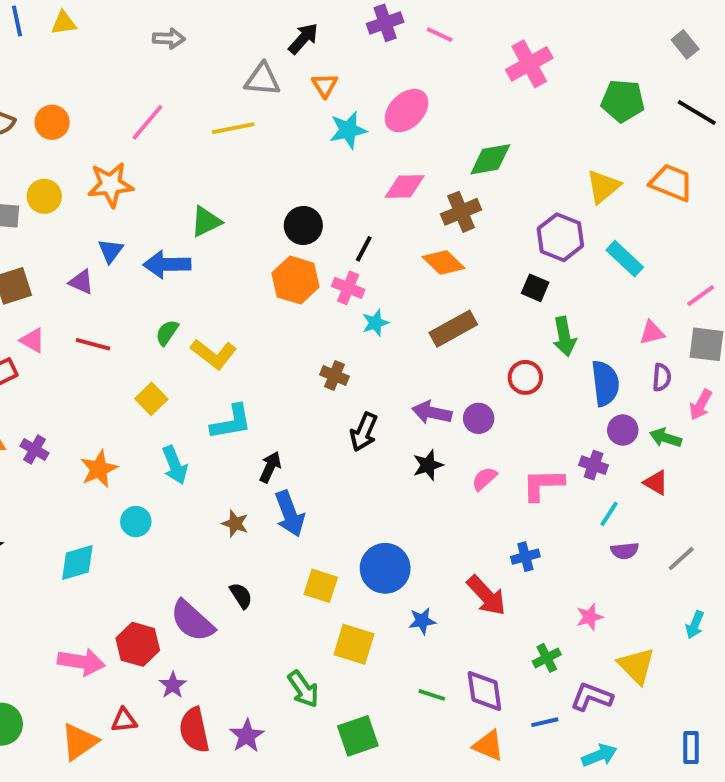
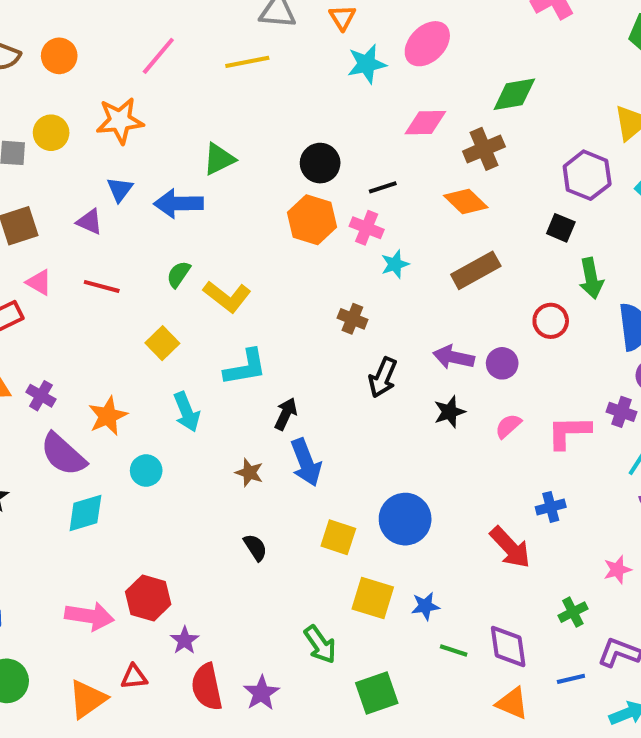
black line: (364, 249) -> (383, 187), turned 44
purple semicircle: (192, 621) -> (63, 454), moved
blue star: (422, 621) -> (425, 606), moved

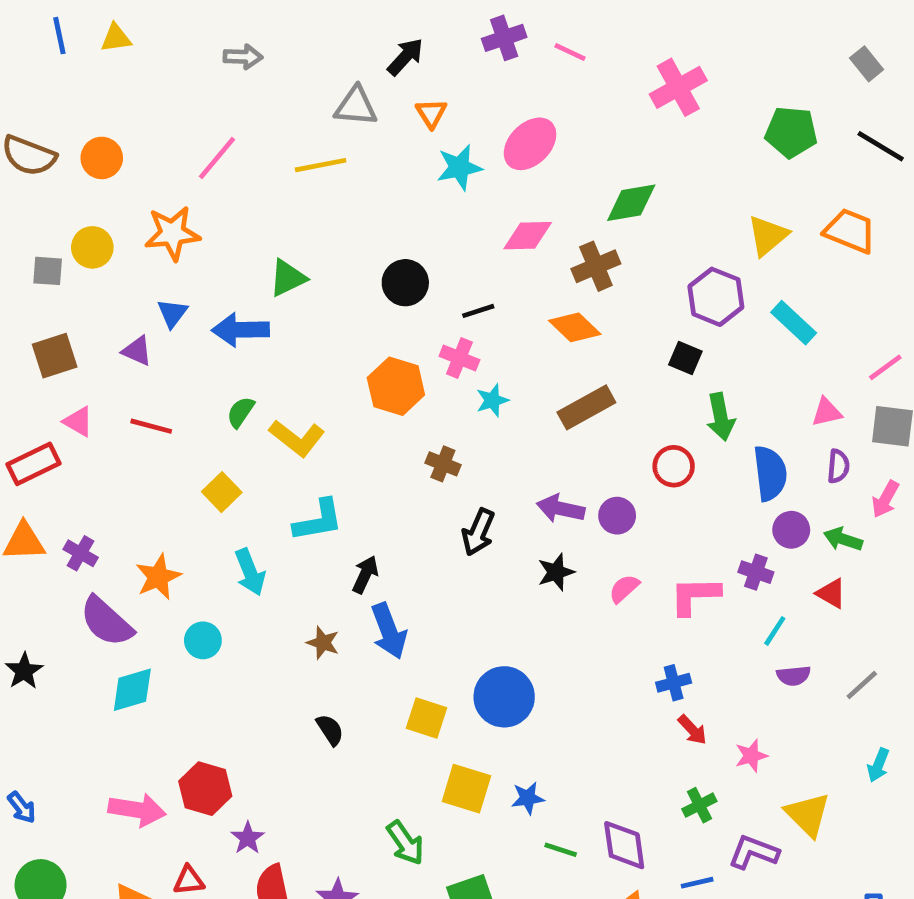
orange hexagon: (312, 220) -> (396, 386), moved
red arrow: (510, 547) -> (692, 730), moved, size x0.6

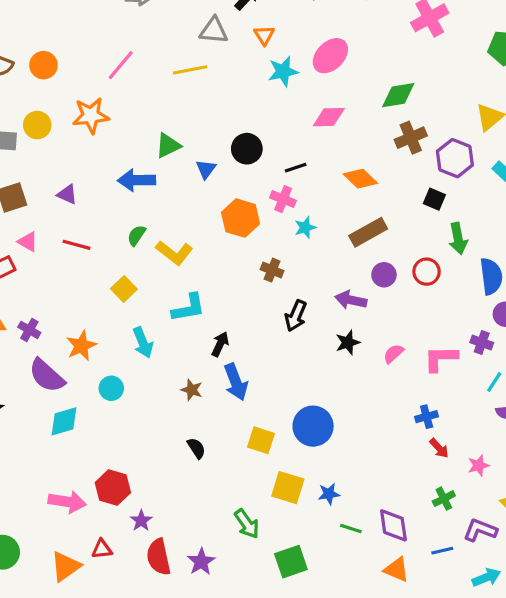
brown cross: (596, 266) -> (411, 138), moved
blue triangle: (172, 313) -> (206, 169), moved
purple circle: (617, 516) -> (384, 275), moved

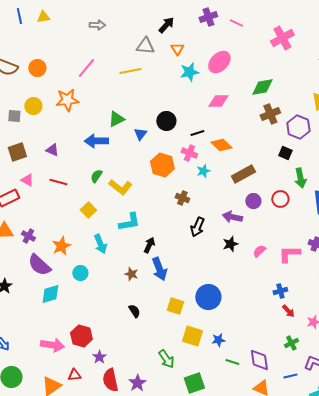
orange diamond: (360, 179) -> (221, 145), moved

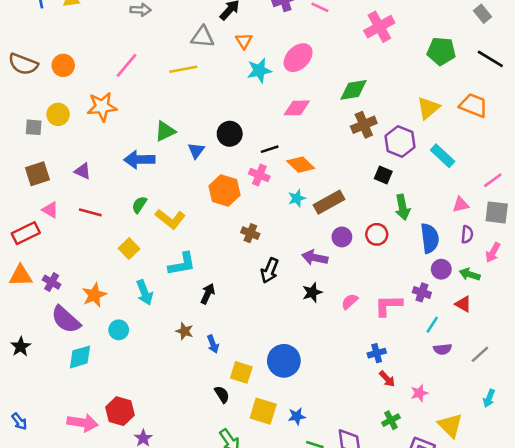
cyan star: (203, 171) -> (297, 198), moved
blue arrow: (159, 269) -> (213, 344), moved, size x0.6
black semicircle: (134, 311) -> (222, 394), moved

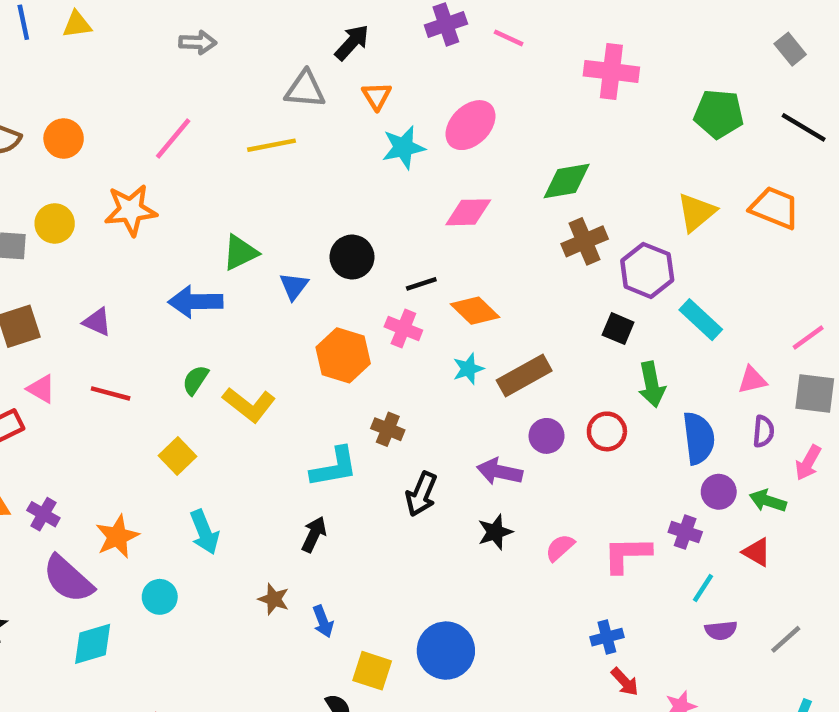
pink cross: (379, 27) -> (611, 71), turned 36
cyan rectangle: (443, 156) -> (701, 320), moved
cyan L-shape: (182, 264) -> (334, 467), moved

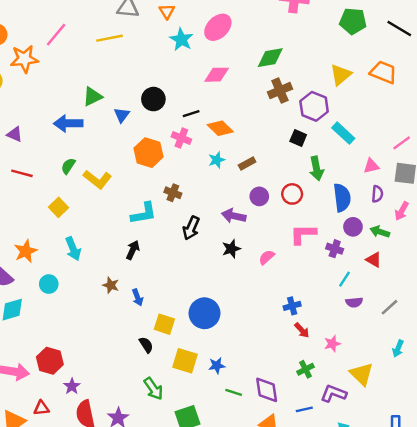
cyan star: (403, 147) -> (181, 39), turned -30
orange star: (131, 210) -> (24, 59), moved
brown rectangle: (524, 376) -> (247, 164), size x0.6
pink L-shape: (627, 554) -> (303, 234), moved

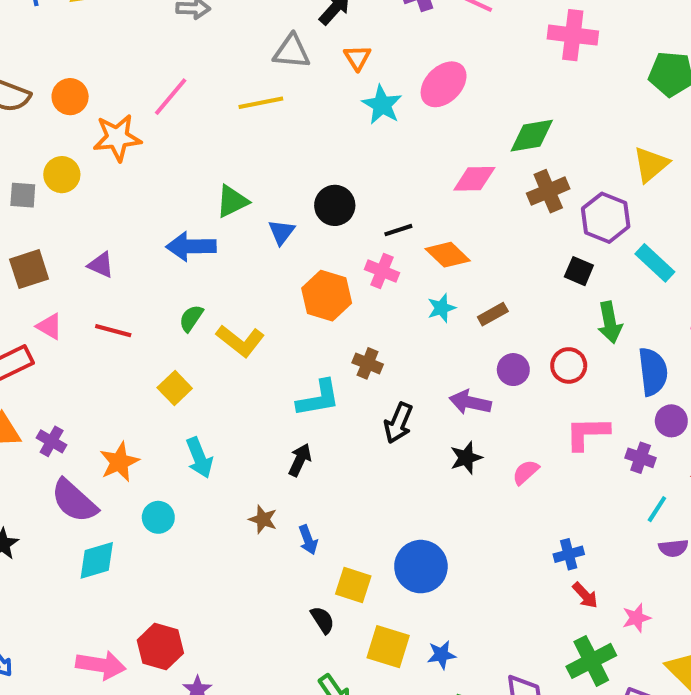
pink diamond: (217, 75) -> (474, 179), moved
green cross: (306, 369) -> (591, 661), size x1.6

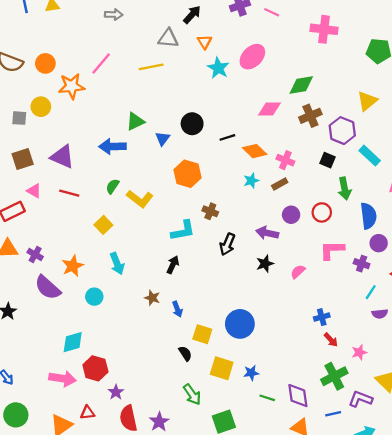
purple triangle: (101, 265) -> (62, 157), size x1.6
pink cross: (382, 271) -> (285, 160), moved
cyan diamond: (97, 560) -> (73, 342), moved

